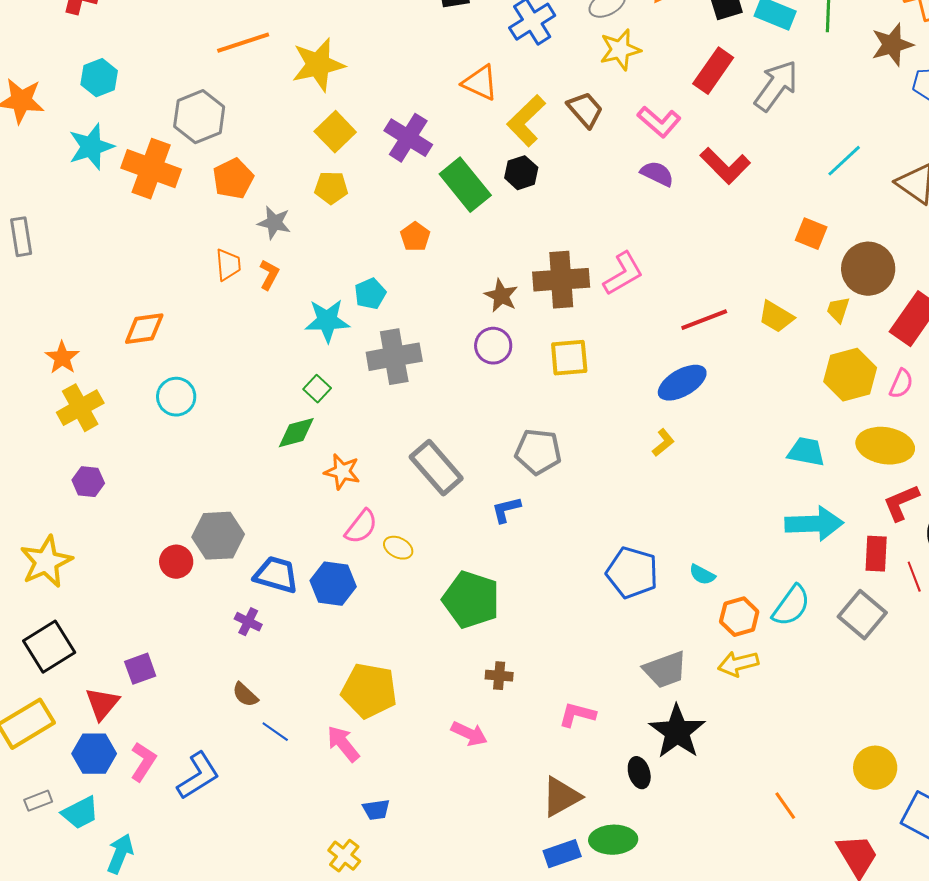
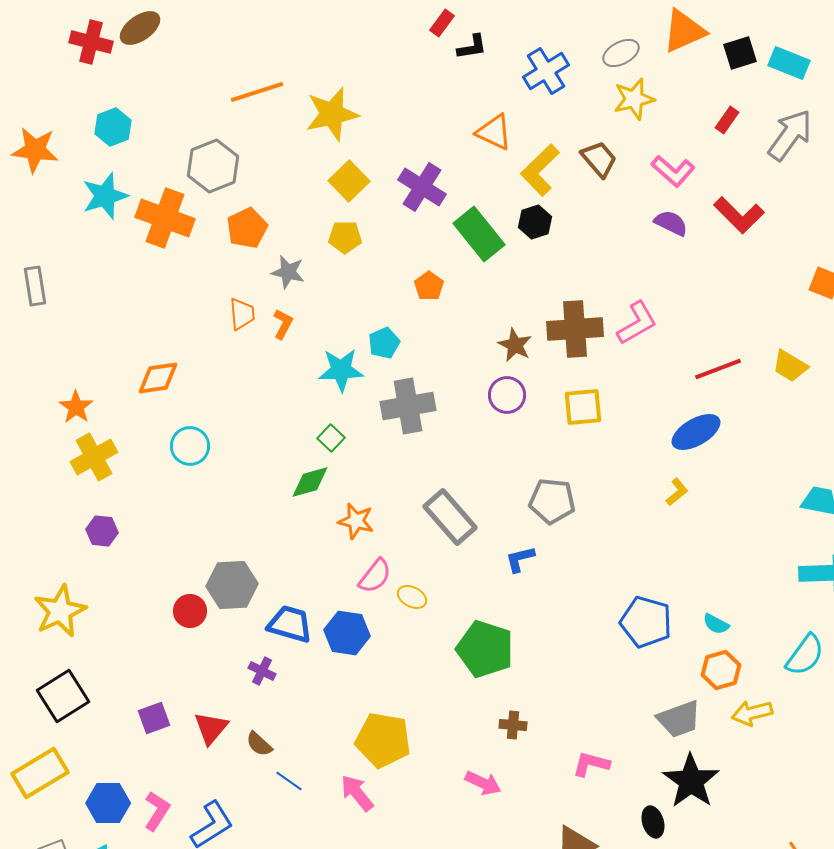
red rectangle: (713, 71) -> (727, 120), size x0.6
orange hexagon: (739, 617) -> (721, 670), moved
red triangle: (102, 704) -> (211, 728), moved

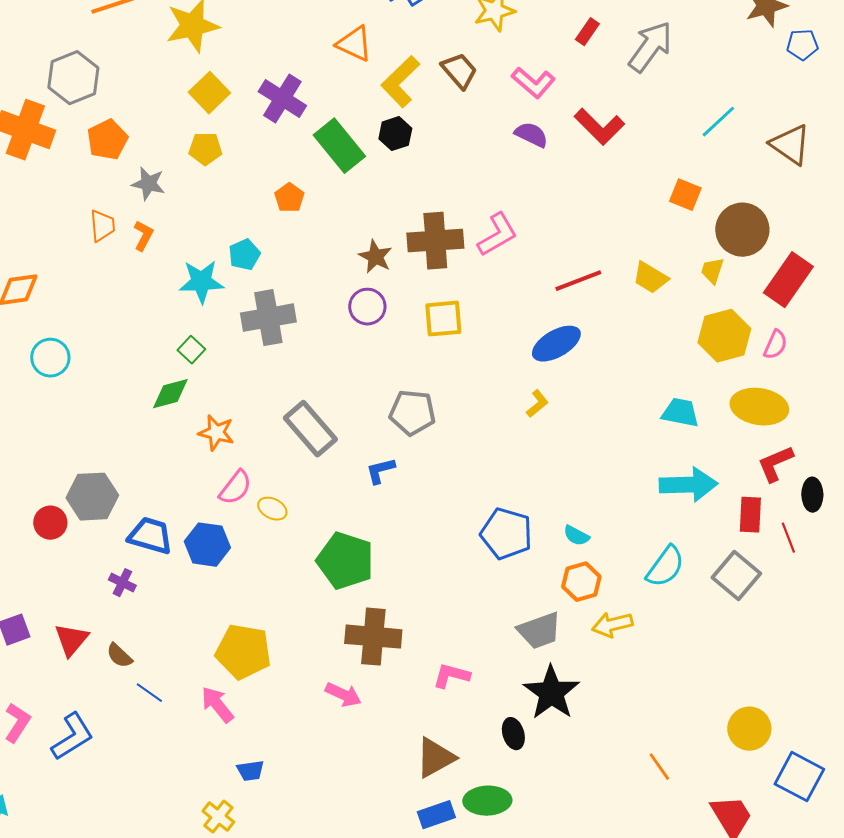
brown cross: (513, 725) -> (373, 637), size x2.0

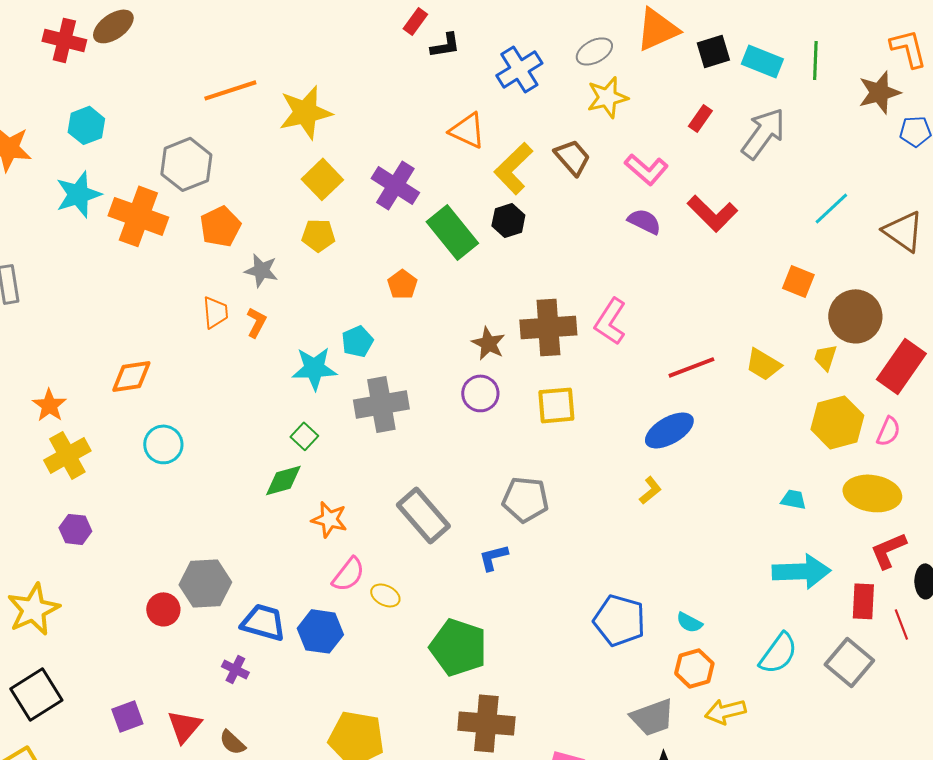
pink L-shape: (497, 235) -> (610, 321), turned 153
cyan trapezoid: (680, 413) -> (793, 499), size x0.7

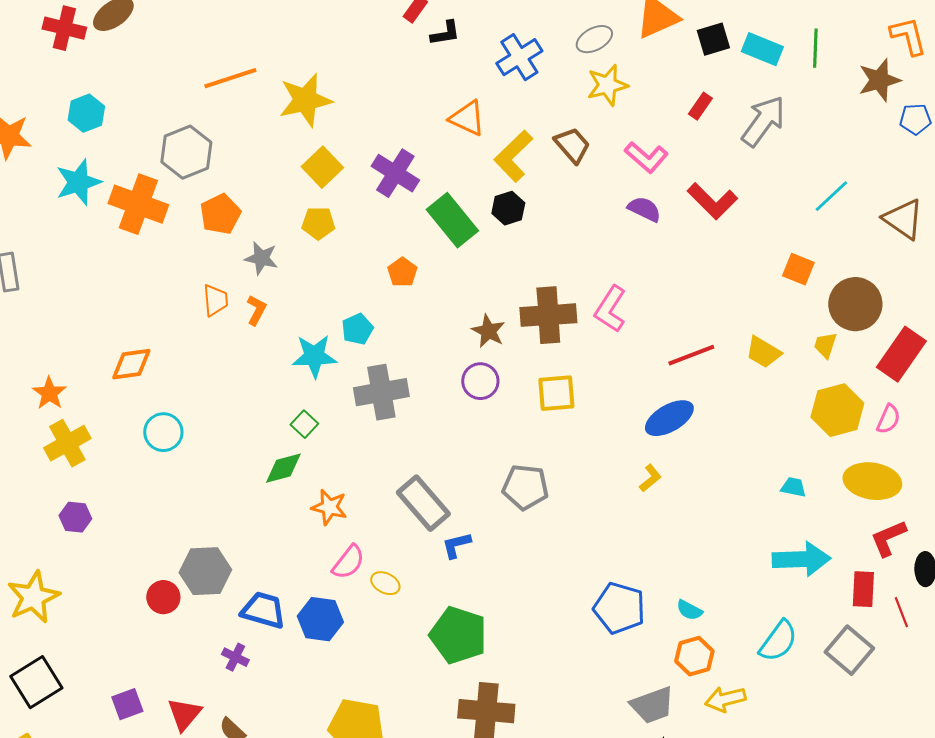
blue L-shape: (493, 557) -> (456, 545), moved

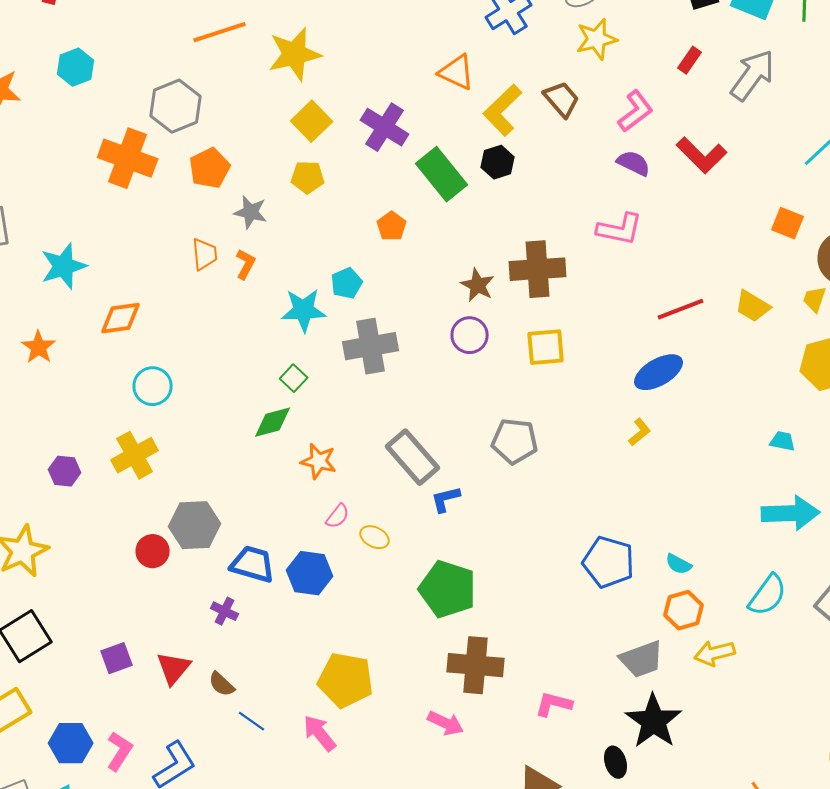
pink L-shape: (646, 157) -> (636, 111), turned -78
cyan star: (78, 182) -> (64, 266), moved
pink L-shape: (610, 309) -> (620, 229), moved, turned -111
yellow cross: (67, 443) -> (135, 455), moved
pink semicircle: (348, 562) -> (338, 516), size x0.7

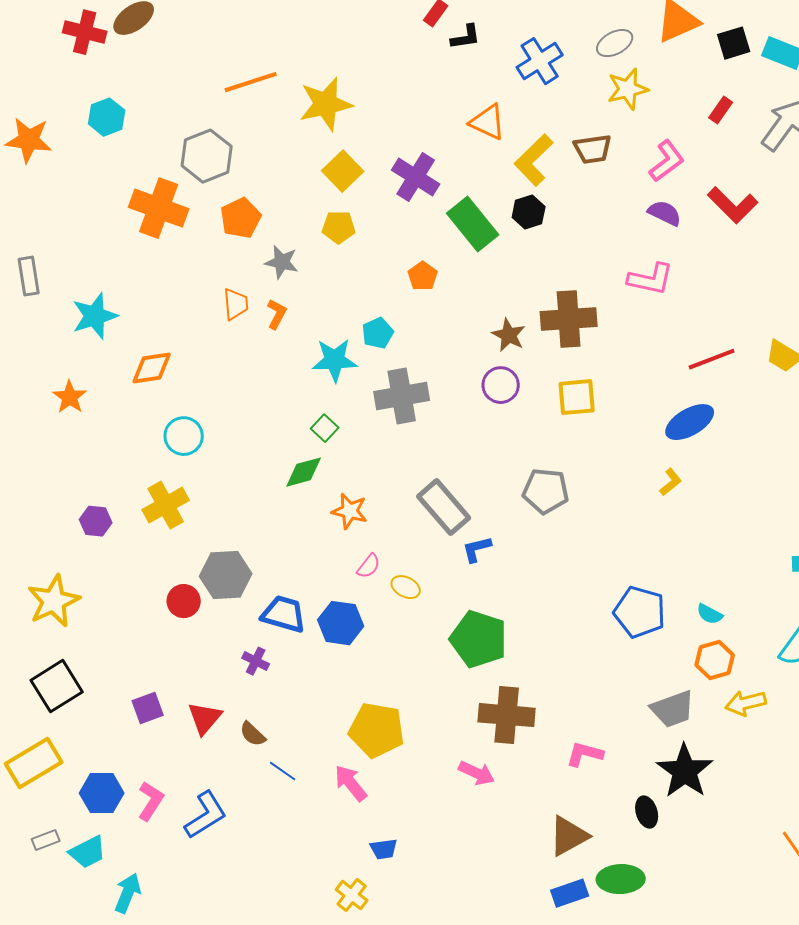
brown trapezoid: (562, 99) -> (593, 149), turned 123

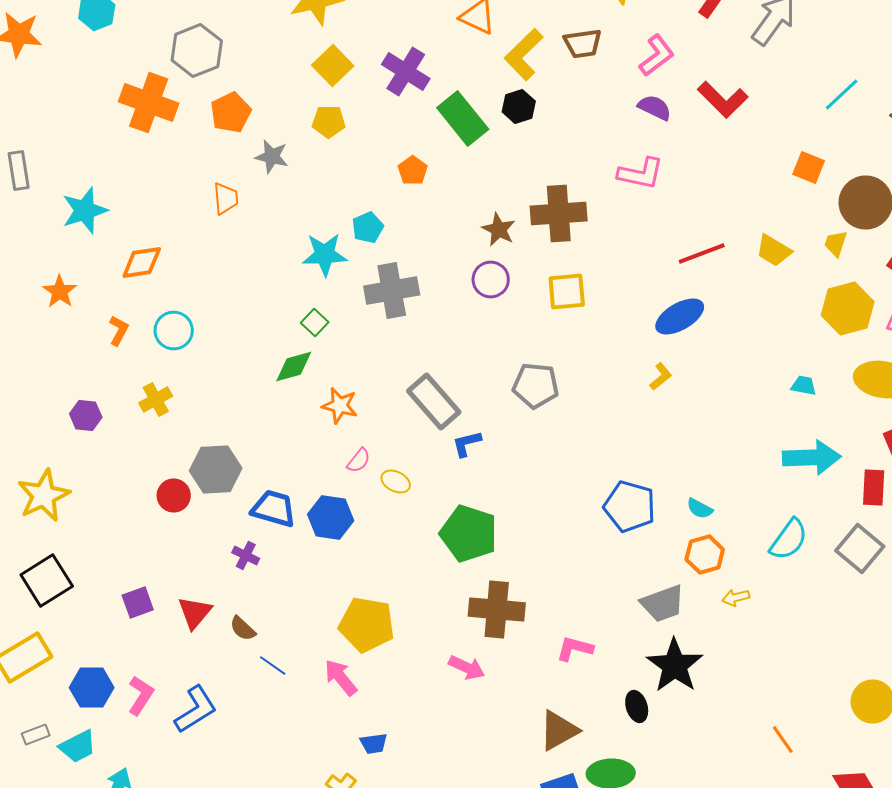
orange L-shape: (277, 314) -> (119, 330), moved
yellow cross: (166, 505) -> (156, 400), size x0.7
yellow arrow: (746, 703) -> (736, 598), size x0.7

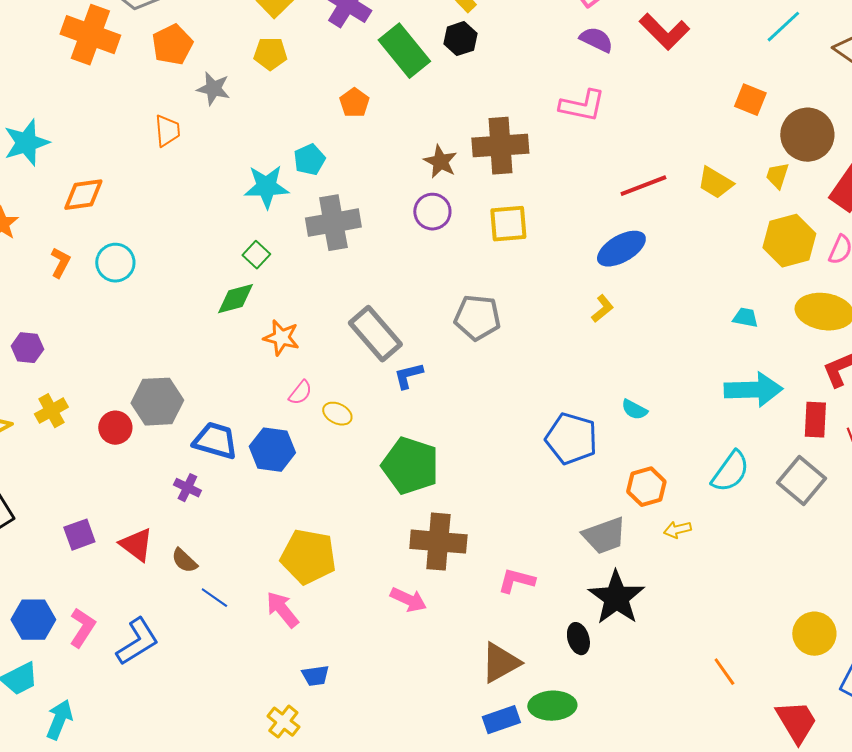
yellow cross: (156, 400) -> (51, 411), moved
cyan semicircle: (700, 508) -> (634, 410), moved
red triangle: (195, 612) -> (136, 545), turned -33

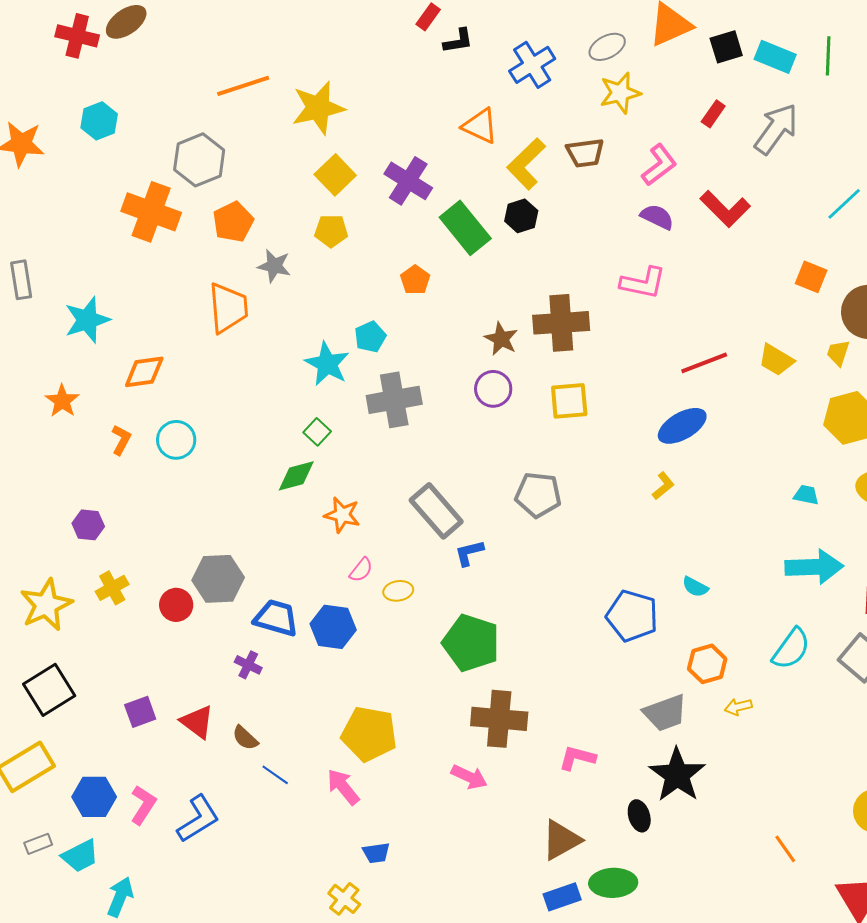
orange trapezoid: (167, 131) -> (228, 308), size x1.6
cyan star: (266, 187) -> (327, 364), turned 30
yellow ellipse: (337, 414) -> (398, 591), turned -36

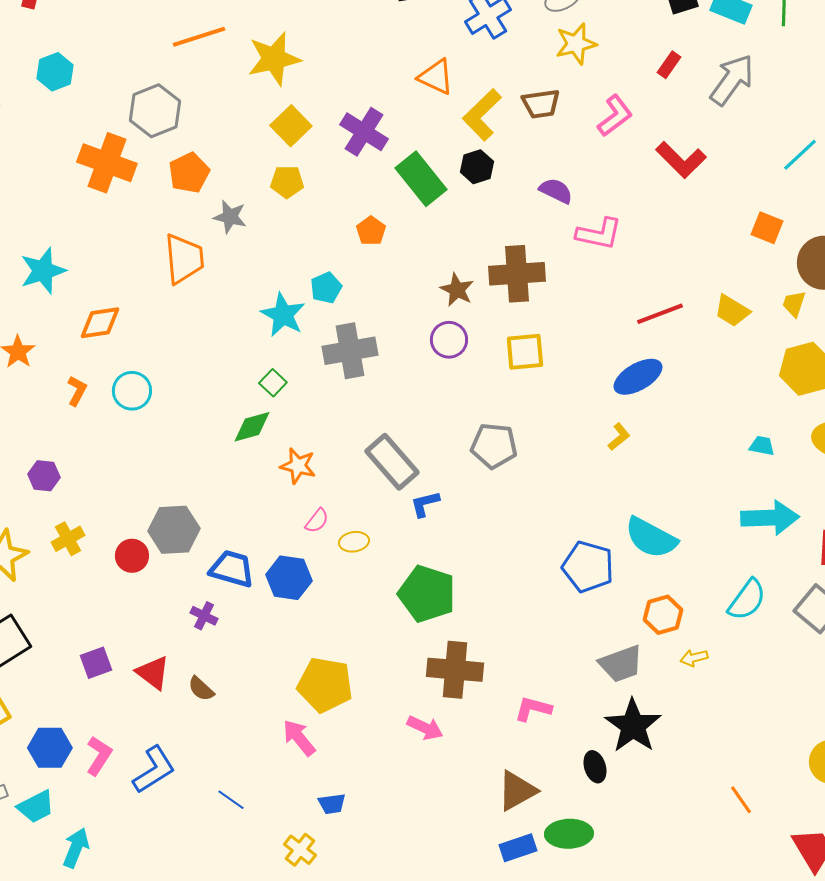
purple semicircle: (657, 217) -> (556, 191), moved
cyan semicircle: (695, 587) -> (651, 538), size x2.0
blue line: (275, 775) -> (231, 800), moved

